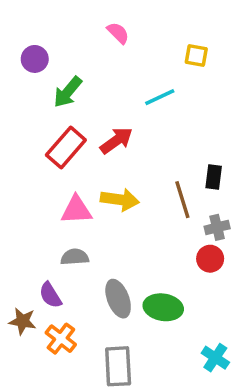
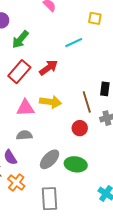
red circle: (210, 259) -> (80, 128), moved
gray ellipse: (118, 299) -> (50, 159), turned 65

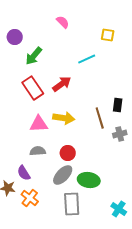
red rectangle: (19, 72) -> (33, 88), turned -75
red circle: (80, 128) -> (68, 153), moved
gray rectangle: (50, 199) -> (72, 204), moved

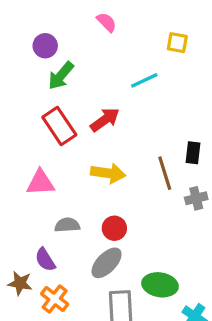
purple circle: (15, 37) -> (45, 46), moved
pink triangle: (39, 124) -> (40, 183), moved
green ellipse: (89, 180) -> (160, 285), moved

